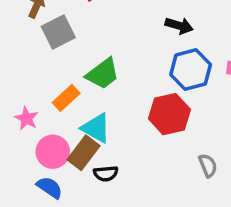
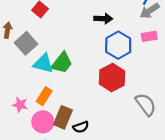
orange rectangle: (66, 98) -> (44, 96), moved
cyan triangle: (96, 128) -> (43, 64), moved
gray semicircle: (208, 166) -> (146, 104), size x1.5

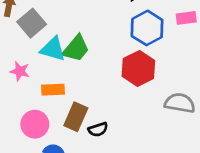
orange rectangle: (44, 96) -> (53, 90), turned 54
gray semicircle: (146, 104) -> (180, 103), turned -45
pink star: (20, 105) -> (20, 71), moved
pink circle: (43, 122) -> (35, 124), moved

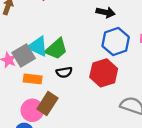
gray square: (32, 23) -> (24, 56), moved
pink circle: (35, 124) -> (32, 110), moved
black semicircle: (98, 129) -> (64, 72), moved

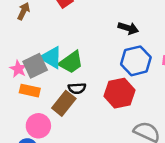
orange rectangle: (33, 79) -> (30, 91), moved
brown rectangle: (47, 104) -> (64, 103), moved

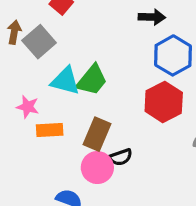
gray square: (35, 66) -> (39, 42), moved
black semicircle: (77, 88) -> (121, 157), moved
pink circle: (38, 126) -> (97, 168), moved

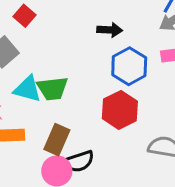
green trapezoid: (92, 80) -> (52, 88), turned 44
black semicircle: (121, 157) -> (79, 161), size x1.4

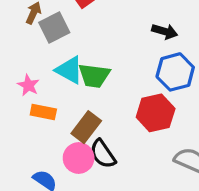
black semicircle: (79, 161) -> (103, 154), turned 60

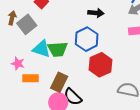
blue hexagon: (175, 72) -> (87, 39), moved

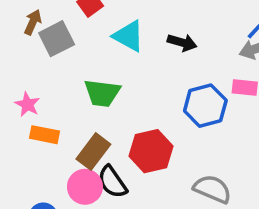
blue hexagon: (87, 39) -> (205, 106), moved
cyan triangle: (41, 49) -> (129, 36), moved
red hexagon: (100, 65) -> (151, 151), moved

